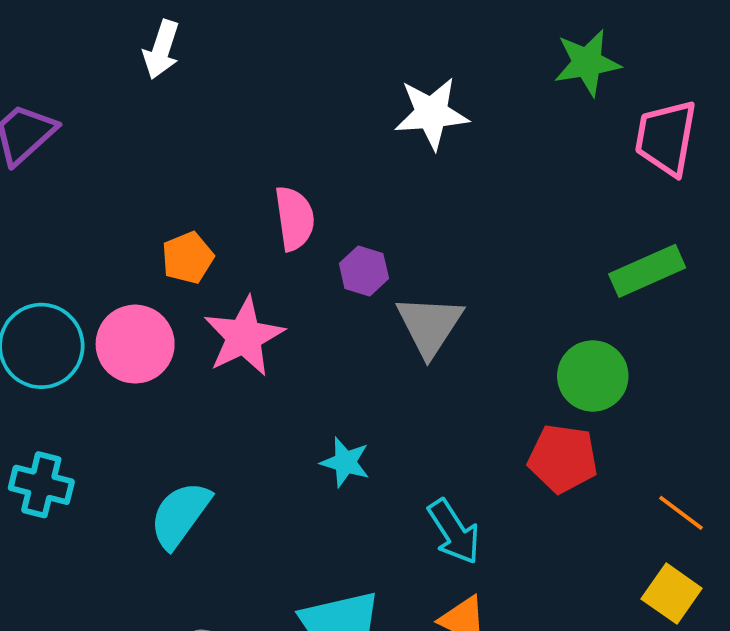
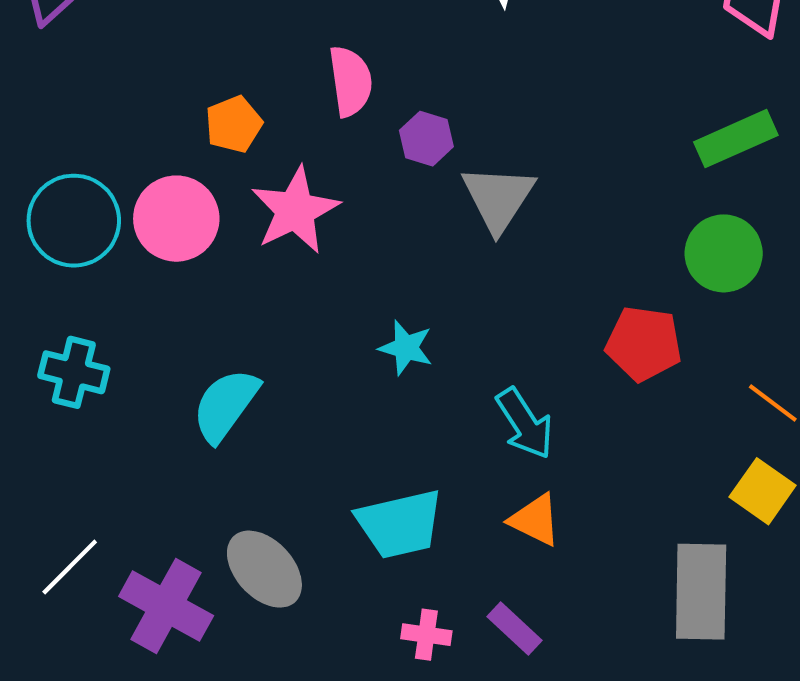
green circle: (593, 376) -> (724, 253), moved

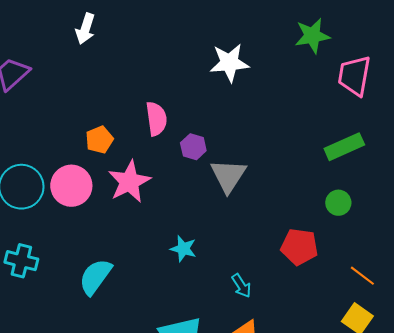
green circle: (724, 253) -> (338, 203), size x0.7
cyan arrow: (525, 424) -> (241, 286), size x0.7

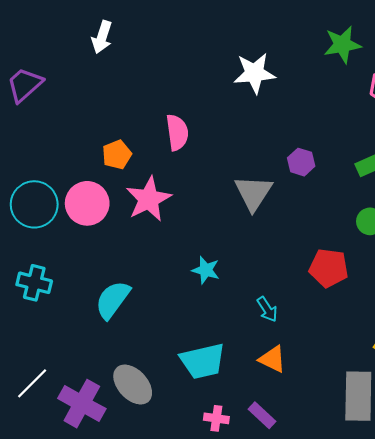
purple hexagon: (193, 147) -> (301, 162), moved

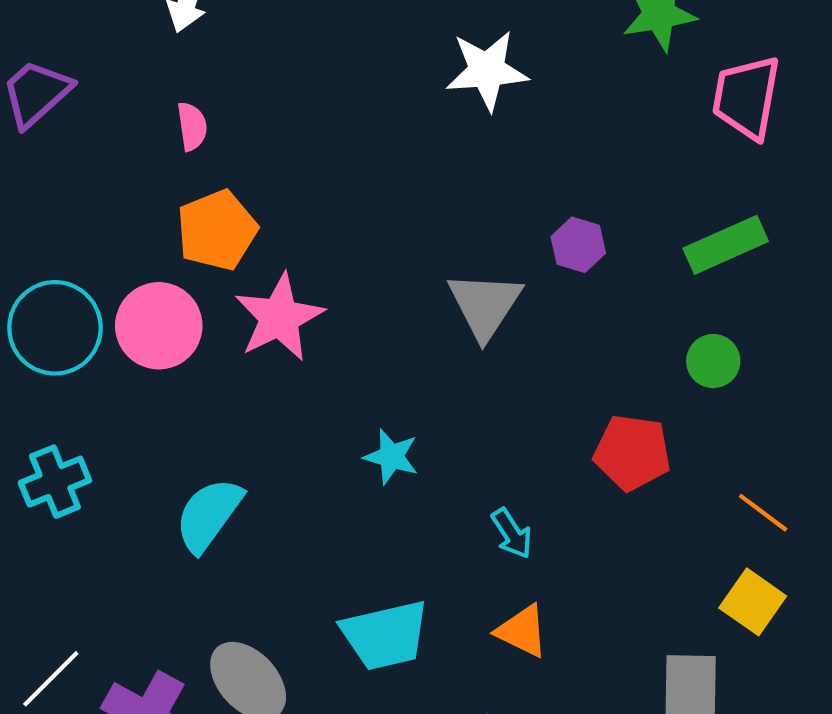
pink semicircle: (177, 132) -> (192, 126), moved, size x0.7
orange pentagon: (117, 155) -> (217, 230), size x1.4
cyan cross: (34, 283) -> (55, 482), turned -36

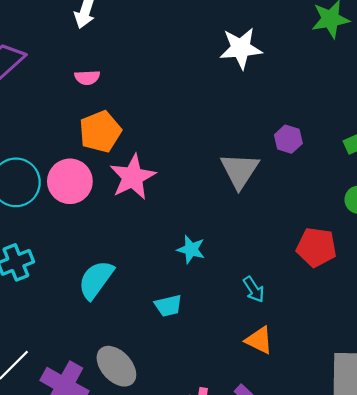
pink semicircle: (192, 126) -> (87, 77), turned 95
cyan trapezoid: (385, 635) -> (168, 306), moved, size x0.6

